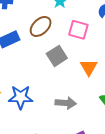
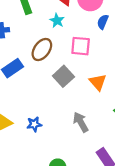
blue star: (21, 97) -> (34, 124), size x0.6
gray arrow: (66, 103) -> (81, 122), turned -114

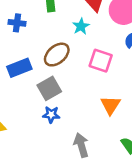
gray square: (63, 76) -> (49, 88), moved
blue star: (34, 124) -> (51, 115), moved

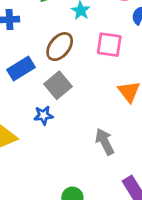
blue star: (51, 115) -> (43, 115), moved

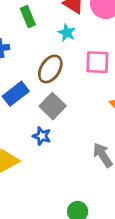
blue star: (43, 115) -> (42, 136), turned 30

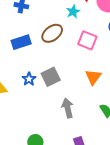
gray square: (53, 106) -> (51, 77), moved

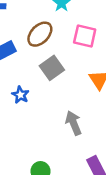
gray square: (51, 77) -> (52, 68), moved

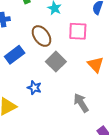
brown ellipse: (40, 34) -> (41, 36), turned -70

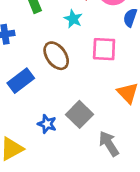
gray square: (56, 62) -> (79, 114), moved

